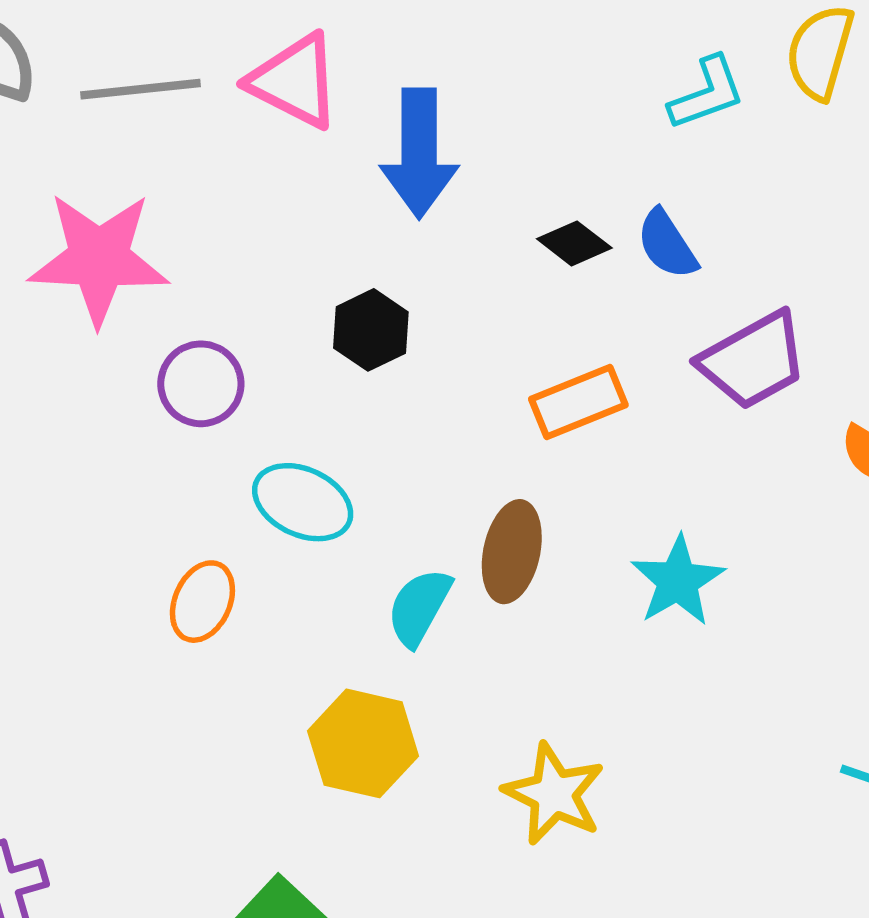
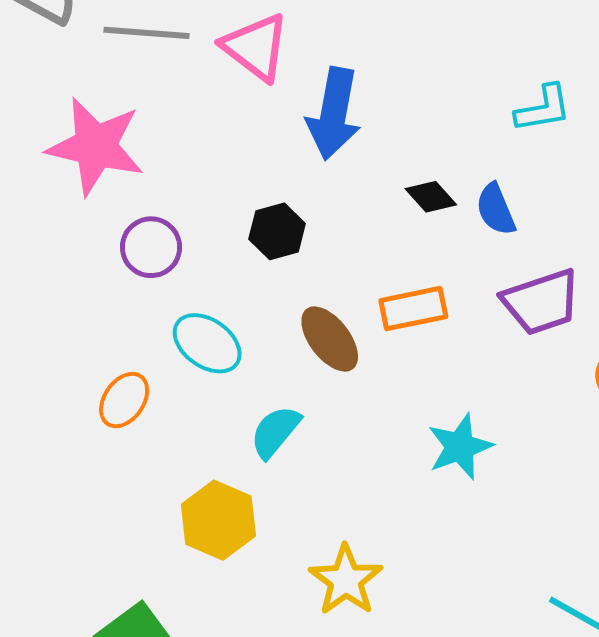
brown ellipse: (512, 552) -> (330, 339), moved, turned -60

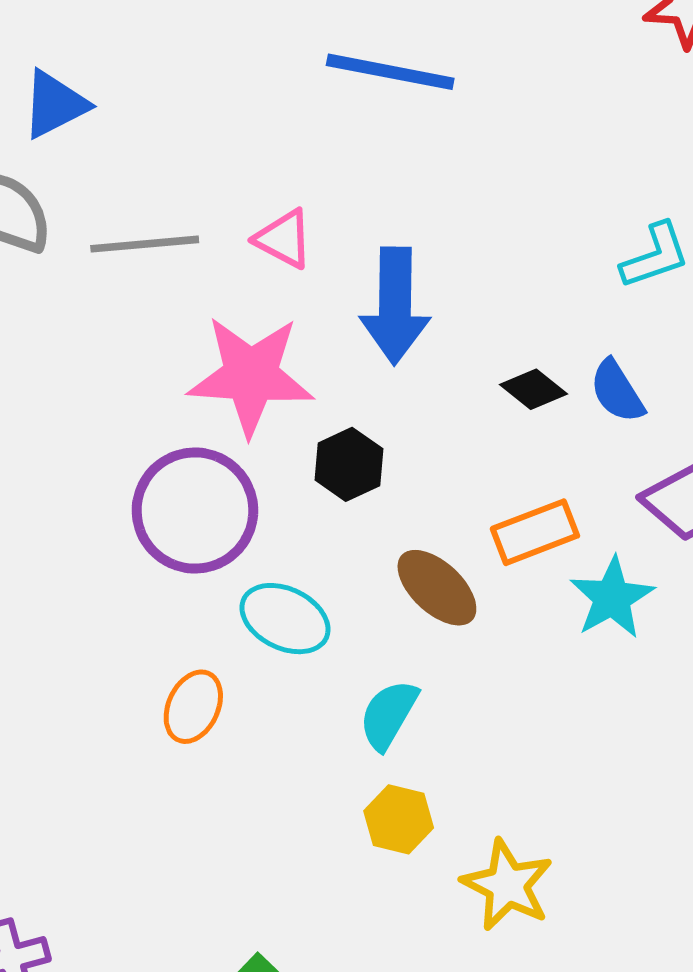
pink triangle: (256, 47) -> (284, 239), size x0.7
pink star: (96, 146) -> (251, 376), moved
purple circle: (151, 247) -> (195, 510), size x1.6
cyan star: (460, 447) -> (612, 598), moved
yellow hexagon: (218, 520) -> (399, 819), moved, size x0.7

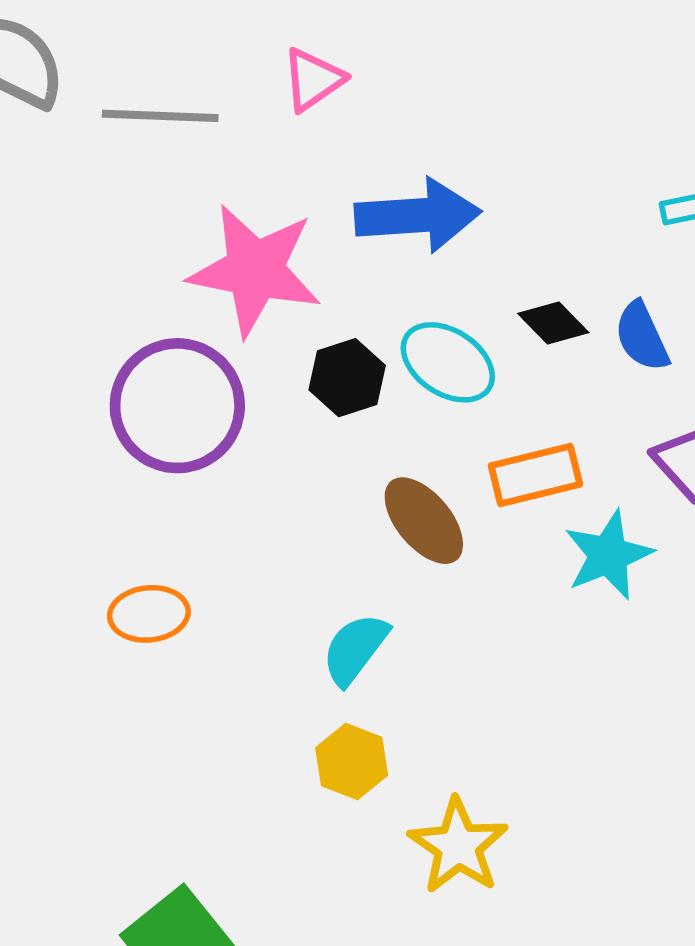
pink triangle: (284, 239) -> (313, 80), moved, turned 50
blue arrow: (395, 306) -> (418, 215), turned -102
cyan ellipse: (285, 619) -> (448, 362), moved
orange ellipse: (193, 707) -> (149, 614), turned 52

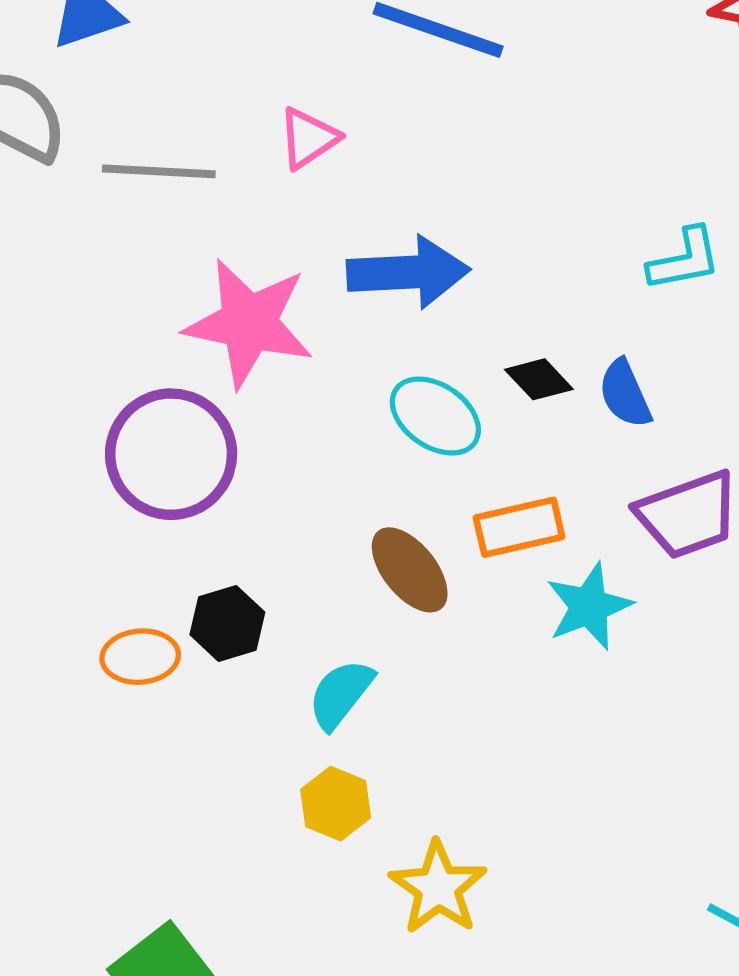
black hexagon: (347, 378) -> (227, 623), moved

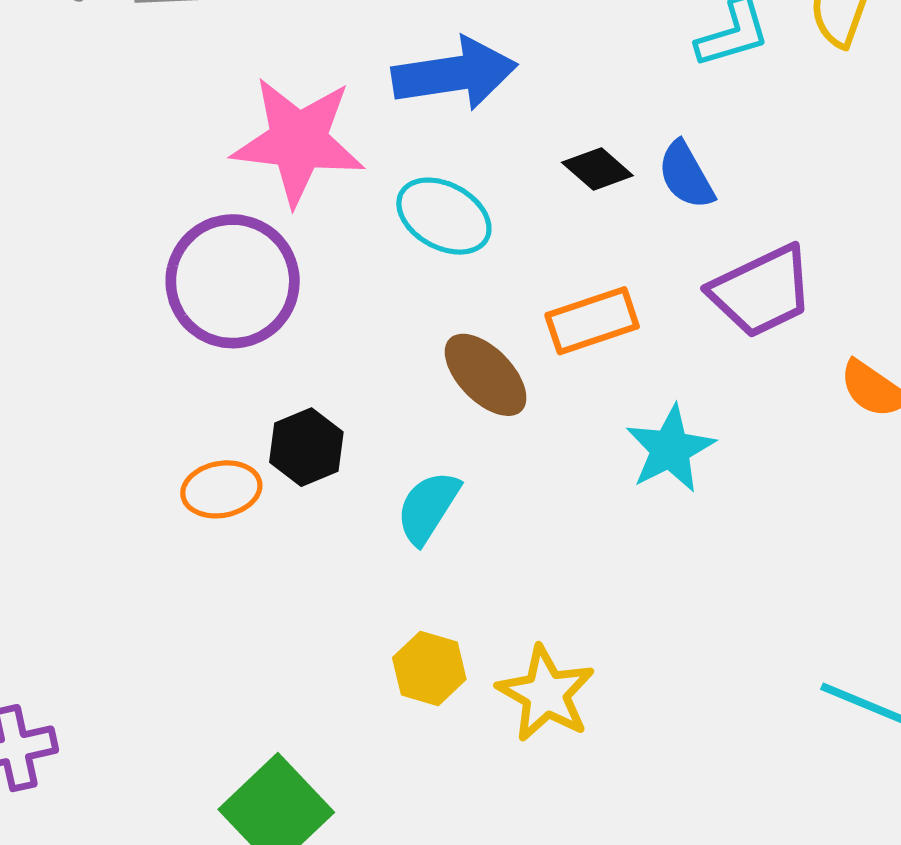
cyan ellipse: (435, 416) -> (444, 216), moved
cyan star: (589, 606) -> (670, 449), moved
yellow hexagon: (336, 804) -> (429, 668), moved

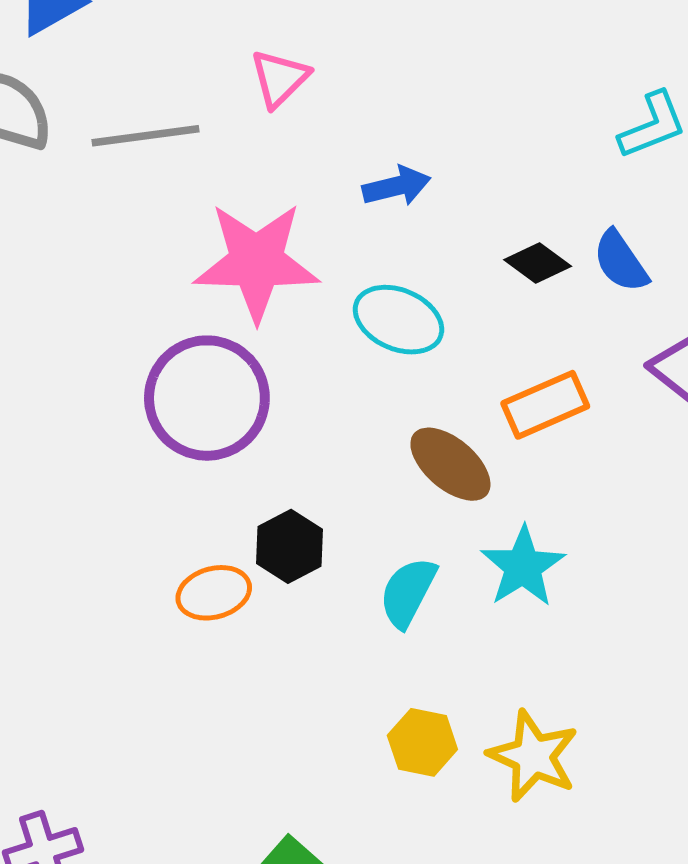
blue arrow: (455, 74) -> (397, 186), size x0.6
cyan star: (670, 449) -> (523, 567), moved

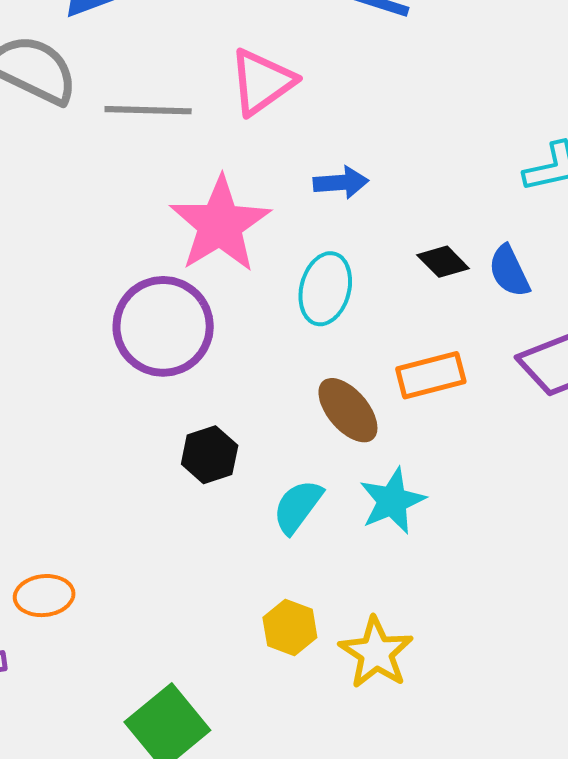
pink triangle: (280, 78) -> (262, 82), size x1.4
pink star: (256, 262) -> (220, 224), turned 30
cyan ellipse: (398, 320) -> (325, 289), turned 72
orange ellipse: (214, 593) -> (44, 596), moved

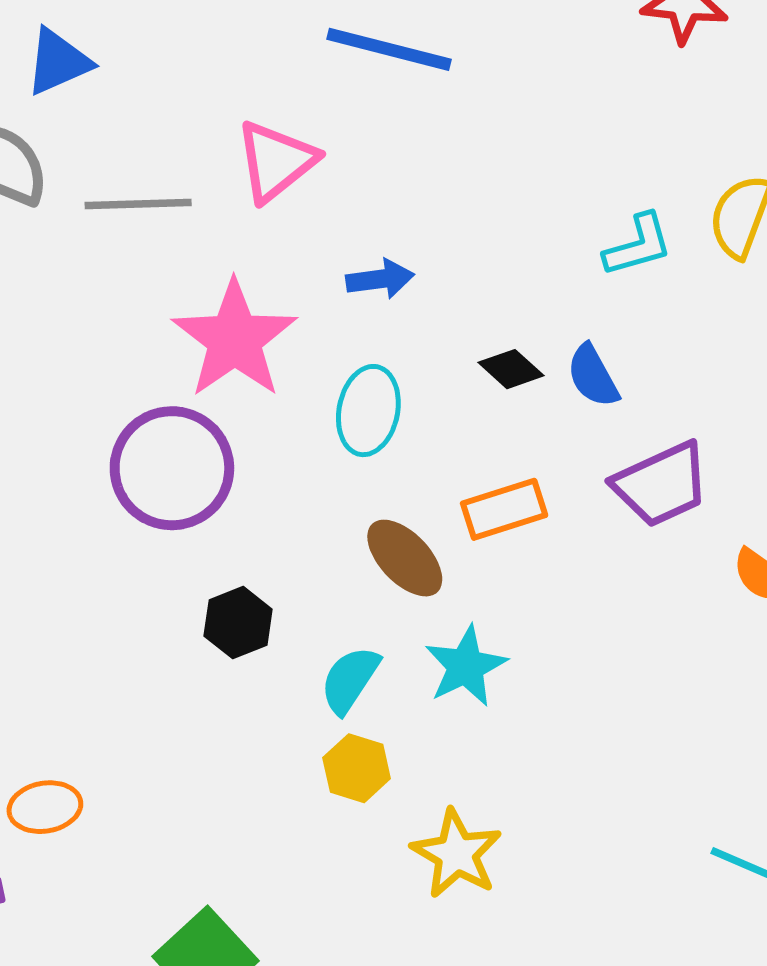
yellow hexagon: (290, 628) -> (357, 768), moved

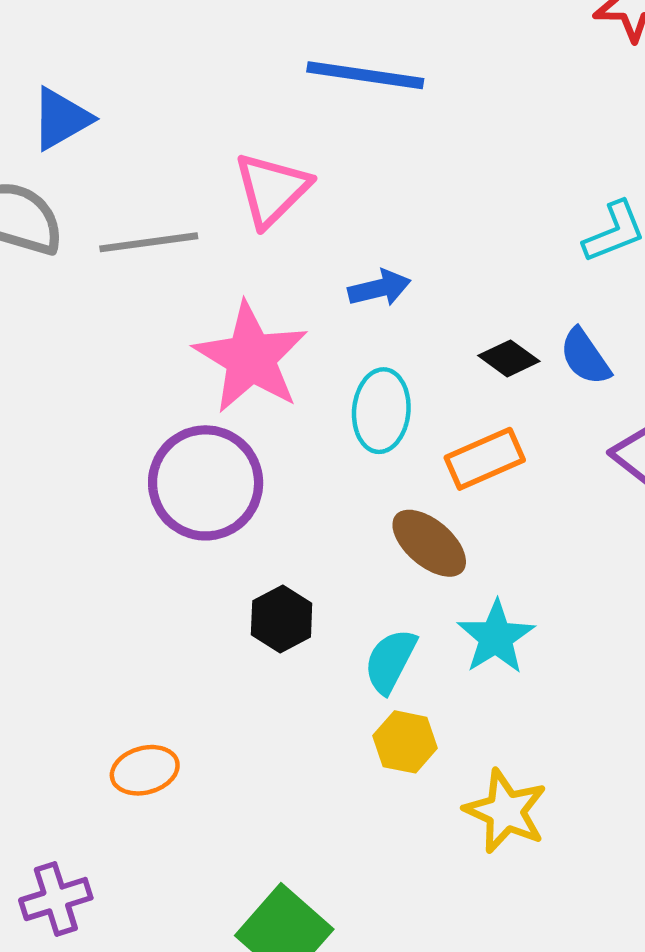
orange rectangle: (504, 509) -> (485, 459), moved
orange ellipse: (45, 807) -> (145, 770), moved

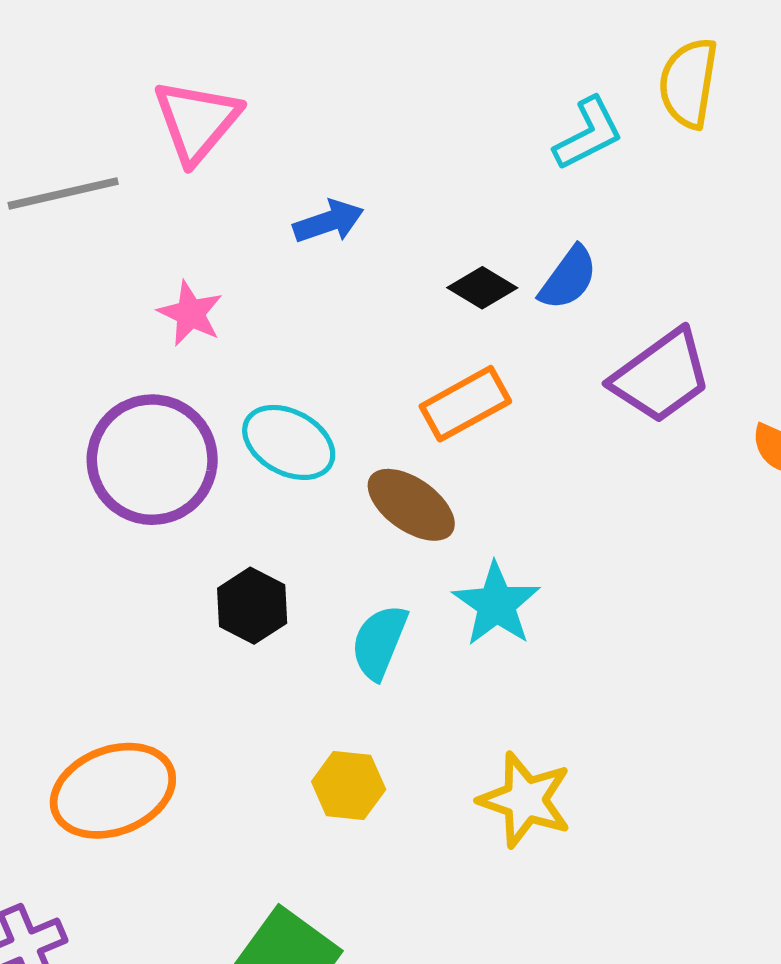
blue semicircle: (585, 357) -> (568, 278), turned -104
pink star: (251, 358) -> (190, 313), size x0.5
cyan ellipse: (381, 411) -> (289, 442), moved, turned -62
yellow hexagon: (405, 742) -> (349, 785), moved
orange ellipse: (145, 770) -> (113, 791), size x1.6

